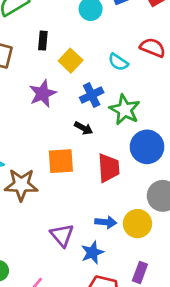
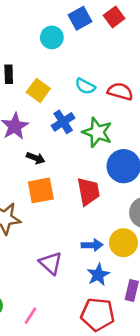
red semicircle: (153, 48) -> (120, 91), moved
black arrow: (84, 128) -> (36, 158), moved
blue star: (92, 253) -> (98, 275), moved

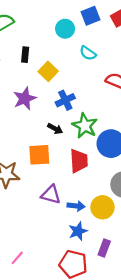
cyan semicircle: (85, 86) -> (88, 53), moved
green star: (97, 132) -> (85, 126), moved
black arrow: (36, 158) -> (55, 129), moved
purple triangle: (51, 263) -> (51, 195), moved, turned -35

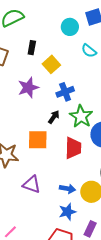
black arrow: (55, 129) -> (54, 117), turned -88
purple triangle: (51, 195) -> (32, 184), moved

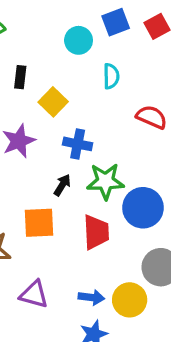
cyan semicircle: (89, 51) -> (111, 76), turned -126
blue cross: (65, 92) -> (78, 144), turned 36
green star: (81, 116) -> (105, 181), turned -30

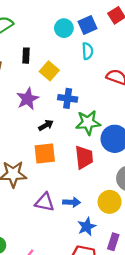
blue square: (116, 22) -> (88, 25), moved
black arrow: (62, 185) -> (46, 125), moved, turned 32
blue arrow: (91, 297) -> (72, 202), moved

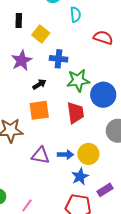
yellow circle: (110, 202) -> (88, 154), moved
purple rectangle: (113, 242) -> (105, 190), turned 42

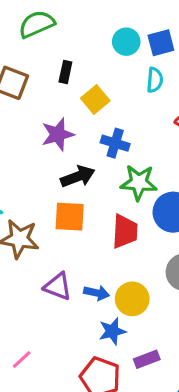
black arrow: (39, 84) -> (78, 177), size x1.5

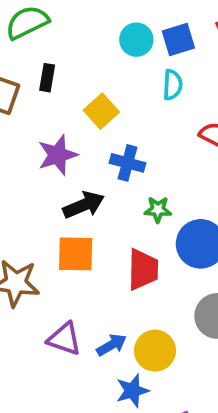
black rectangle: (65, 72) -> (47, 78), moved
green star: (139, 183) -> (158, 210), size x0.6
blue arrow: (97, 293) -> (112, 345), turned -40

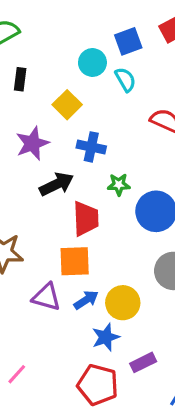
cyan circle: (136, 40) -> (92, 62), moved
cyan semicircle: (173, 85) -> (125, 80), turned -30
orange square: (76, 254) -> (75, 261), moved
red trapezoid: (143, 269) -> (86, 219), moved

